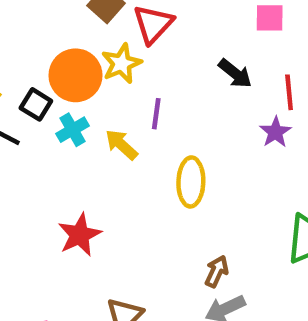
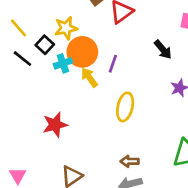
yellow star: (121, 64) -> (66, 28), moved
orange circle: (75, 75) -> (82, 52), moved
brown arrow: (217, 271) -> (130, 161), turned -126

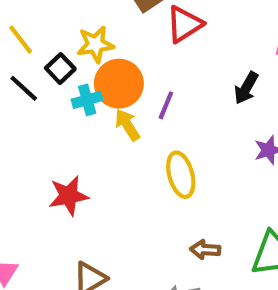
black arrow: (163, 50) -> (246, 88), turned 66
yellow ellipse: (125, 107) -> (181, 175), turned -32
brown arrow: (130, 161) -> (205, 250), moved

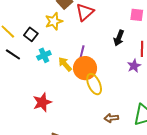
yellow star: (95, 44) -> (54, 21), moved
black square: (60, 69) -> (31, 34), moved
orange circle: (119, 84) -> (85, 68), moved

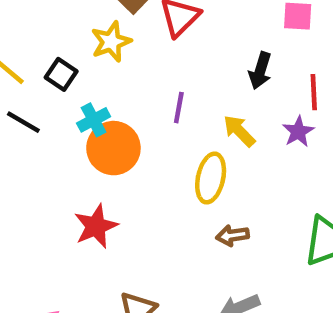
yellow arrow: (65, 64) -> (239, 131), moved
orange circle: (85, 68) -> (113, 148), moved
yellow ellipse: (94, 84) -> (211, 178), turned 40
brown arrow: (111, 118) -> (232, 236), moved

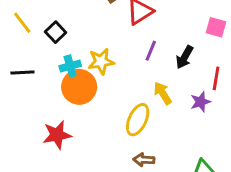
yellow star: (111, 42) -> (101, 61), moved
purple line: (179, 108) -> (151, 51), moved
black line: (23, 122) -> (22, 72), moved, turned -45

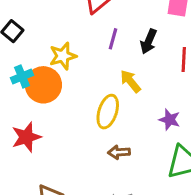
cyan cross: (70, 66) -> (22, 76), moved
purple star: (201, 102) -> (170, 120), moved, turned -30

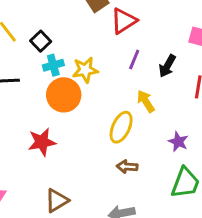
cyan cross: (22, 76) -> (53, 65), moved

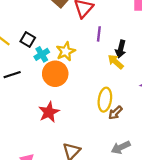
black arrow: (167, 66) -> (121, 49), moved
yellow ellipse: (121, 127) -> (105, 100), moved
brown arrow: (127, 167) -> (115, 113), turned -32

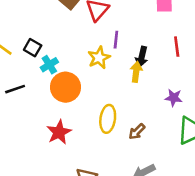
yellow star: (66, 51) -> (99, 58), moved
yellow arrow: (116, 62) -> (136, 72), turned 56
yellow ellipse: (105, 100) -> (108, 119), moved

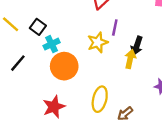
black line: (15, 89) -> (18, 63), turned -36

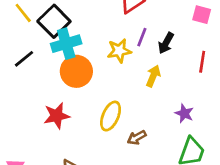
black square: (38, 27) -> (54, 21), size x1.6
cyan cross: (52, 44) -> (66, 44), size x1.5
black arrow: (137, 46) -> (166, 43), moved

